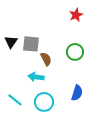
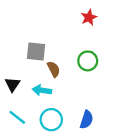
black triangle: (11, 42) -> (12, 84), moved
blue semicircle: (77, 93) -> (87, 120), moved

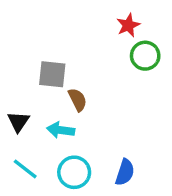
green circle: (88, 61) -> (145, 56), moved

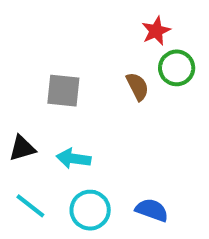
brown semicircle: (78, 100) -> (137, 86), moved
black triangle: (18, 122) -> (22, 148), turned 40
blue semicircle: (125, 172) -> (152, 210), turned -88

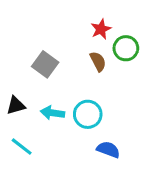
red star: (156, 31) -> (101, 29), moved
gray square: (63, 91) -> (45, 64), turned 30
cyan circle: (90, 210) -> (88, 114), moved

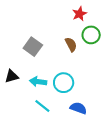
red star: (101, 29) -> (79, 14), moved
cyan line: (22, 147) -> (42, 106), moved

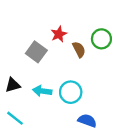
red star: (79, 14) -> (59, 34), moved
cyan line: (42, 106) -> (15, 118), moved

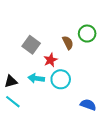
red star: (59, 34) -> (50, 60), moved
black triangle: (13, 85) -> (11, 81), moved
blue semicircle: (87, 121) -> (88, 105), moved

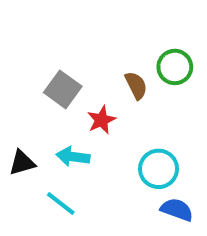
cyan circle: (61, 79) -> (159, 169), moved
cyan line: (13, 102) -> (61, 203), moved

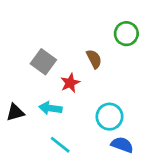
green circle: (175, 67) -> (126, 34), moved
cyan line: (61, 203) -> (60, 145), moved

